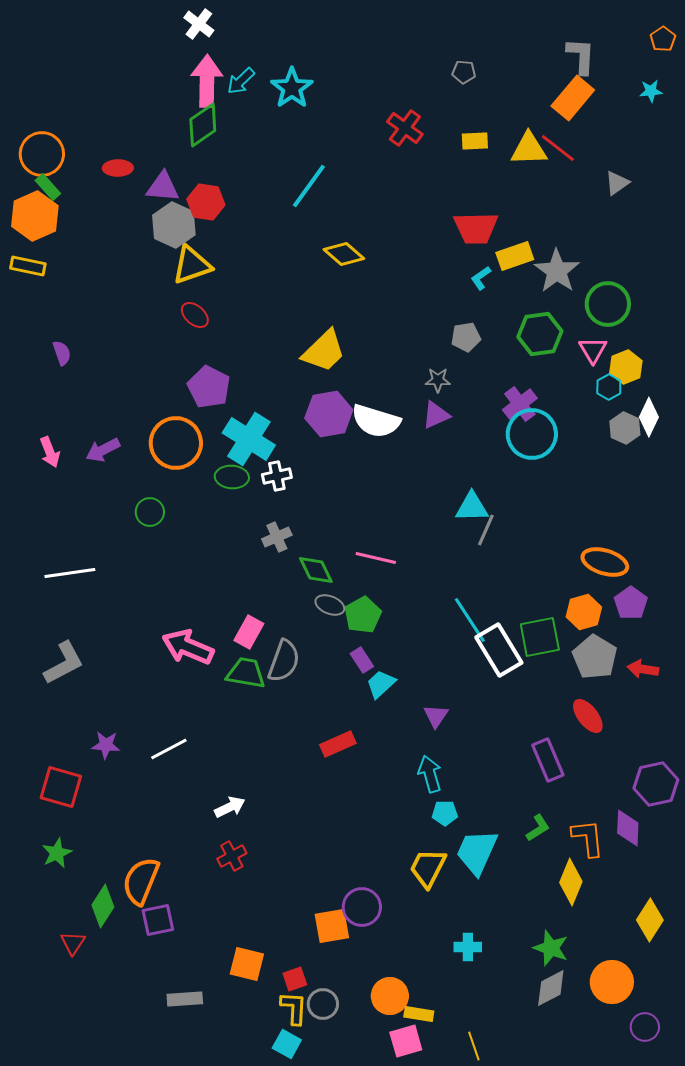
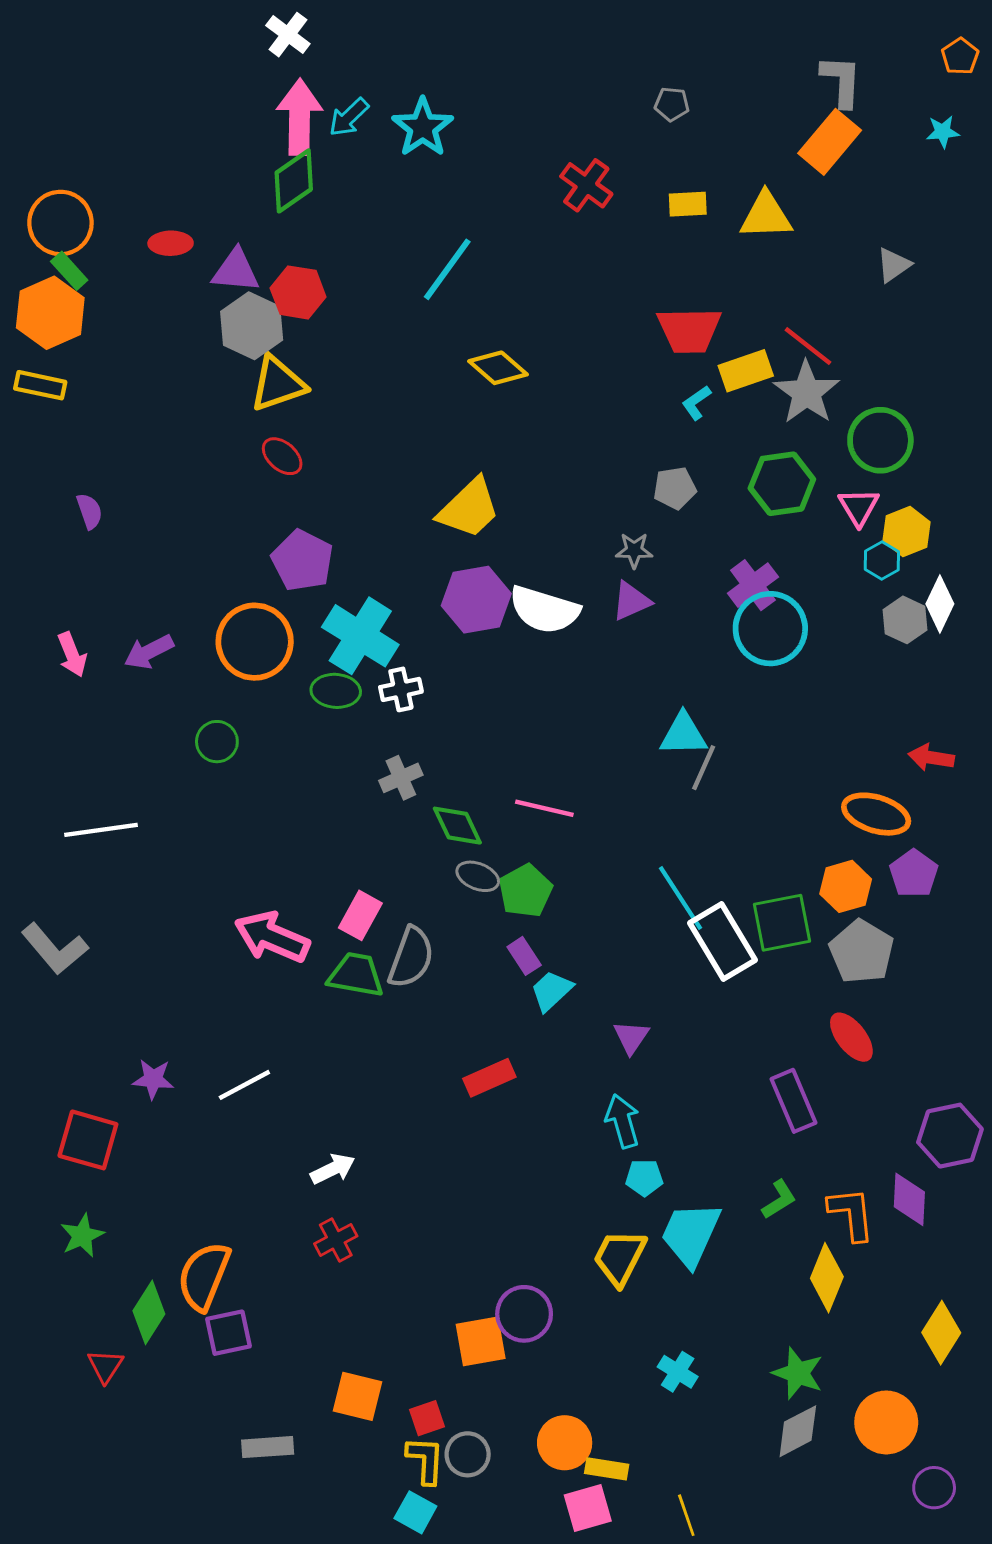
red line: (558, 148) -> (808, 346), moved
gray L-shape: (64, 663) -> (55, 949), moved, turned 78
red arrow: (643, 669) -> (931, 758), moved
cyan cross: (468, 947) -> (678, 1372), turned 32

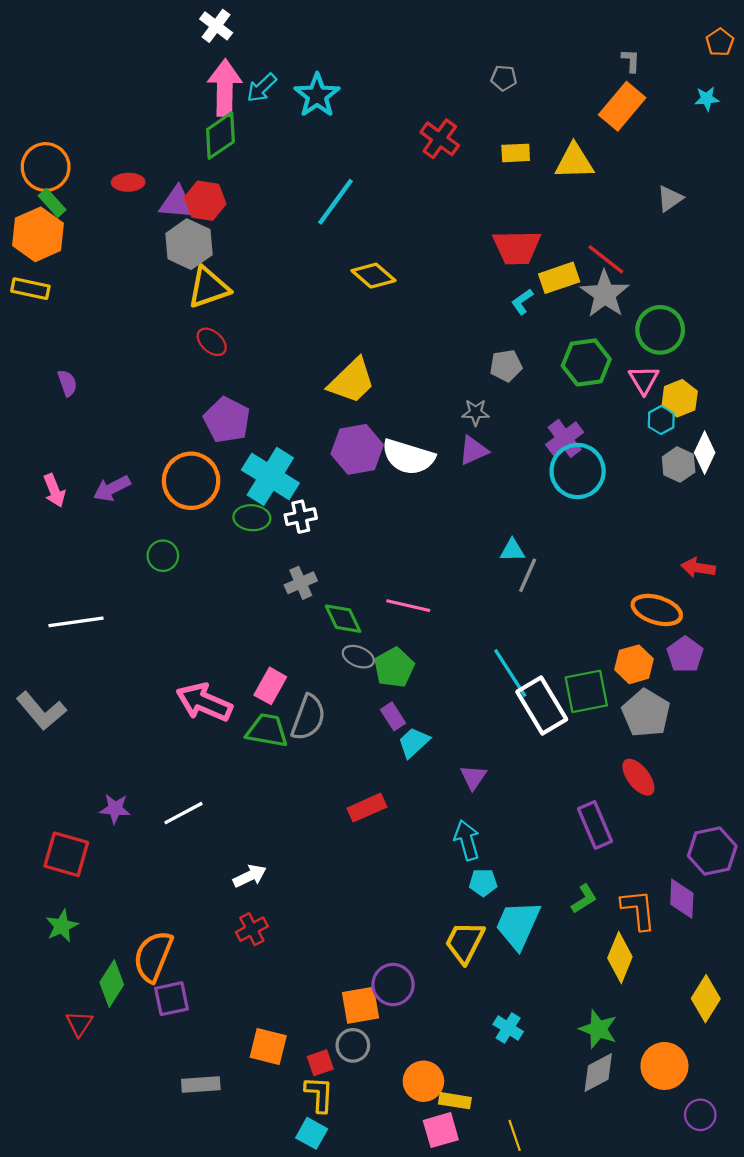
gray L-shape: (841, 81) -> (631, 61), size x0.6
red hexagon: (298, 292) -> (205, 201), moved
cyan triangle: (683, 734) -> (512, 550), size x0.7
gray circle: (468, 1454) -> (353, 1045), moved

